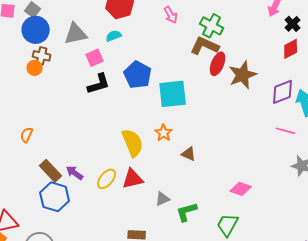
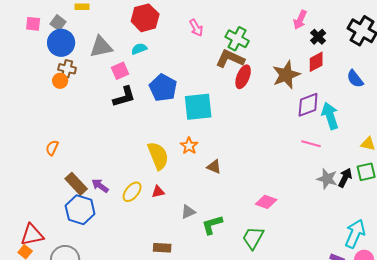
brown star: (243, 75) -> (286, 75), moved
red triangle: (133, 179) -> (158, 192), size x0.6

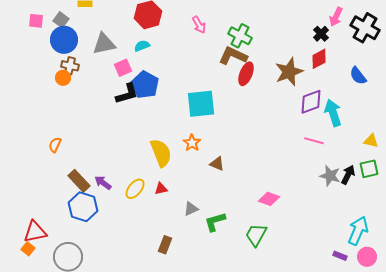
pink arrow: (300, 20) -> (336, 17), moved
blue pentagon: (163, 88) -> (145, 85), moved
brown rectangle: (162, 248) -> (165, 245), turned -72

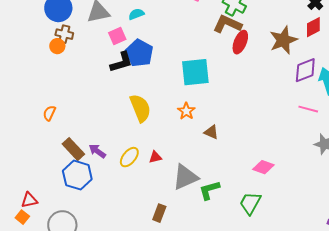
yellow semicircle: (161, 153) -> (140, 108), moved
gray triangle: (191, 209) -> (185, 177), size x1.8
red triangle: (35, 232) -> (29, 200), size x0.7

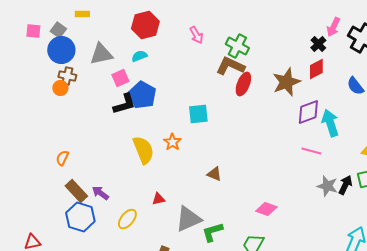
cyan square: (195, 72) -> (198, 114), size x0.7
orange star: (186, 111) -> (172, 142), moved
orange semicircle: (49, 113) -> (62, 158), moved
yellow ellipse: (129, 157) -> (127, 219), moved

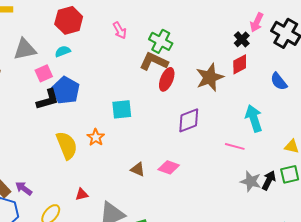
purple diamond: (308, 112) -> (189, 120), moved
pink diamond: (266, 209) -> (169, 167), moved

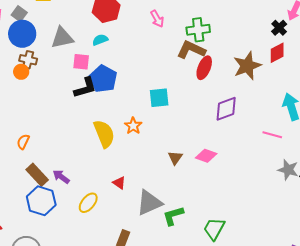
green cross: (161, 41) -> (198, 30), turned -35
pink square: (44, 73) -> (81, 62), turned 30
brown triangle: (138, 169) -> (175, 158), turned 42
red triangle: (82, 194) -> (119, 183), turned 48

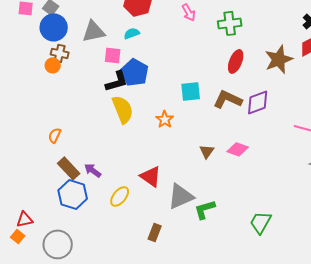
brown L-shape: (191, 50) -> (228, 99), moved
yellow semicircle: (104, 134) -> (123, 109), moved
red triangle: (119, 183) -> (151, 176), size x1.6
green trapezoid: (214, 229) -> (261, 222), moved

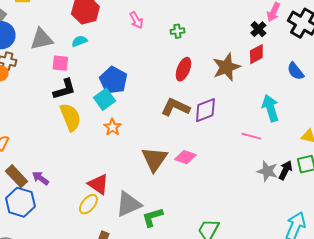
green cross: (230, 23) -> (177, 31), size x0.6
blue pentagon: (135, 72) -> (113, 80), moved
cyan square: (191, 91) -> (104, 99), moved, turned -30
brown triangle: (207, 151) -> (154, 159), size x1.8
yellow ellipse: (120, 196) -> (88, 204), moved

